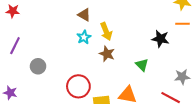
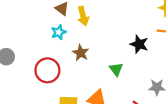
yellow arrow: (106, 31) -> (83, 16), moved
red circle: (78, 86) -> (47, 70), moved

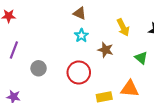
yellow arrow: (83, 16) -> (123, 27), moved

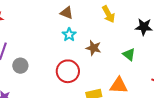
yellow arrow: (123, 27) -> (108, 14), moved
gray circle: (39, 68) -> (20, 66), moved

